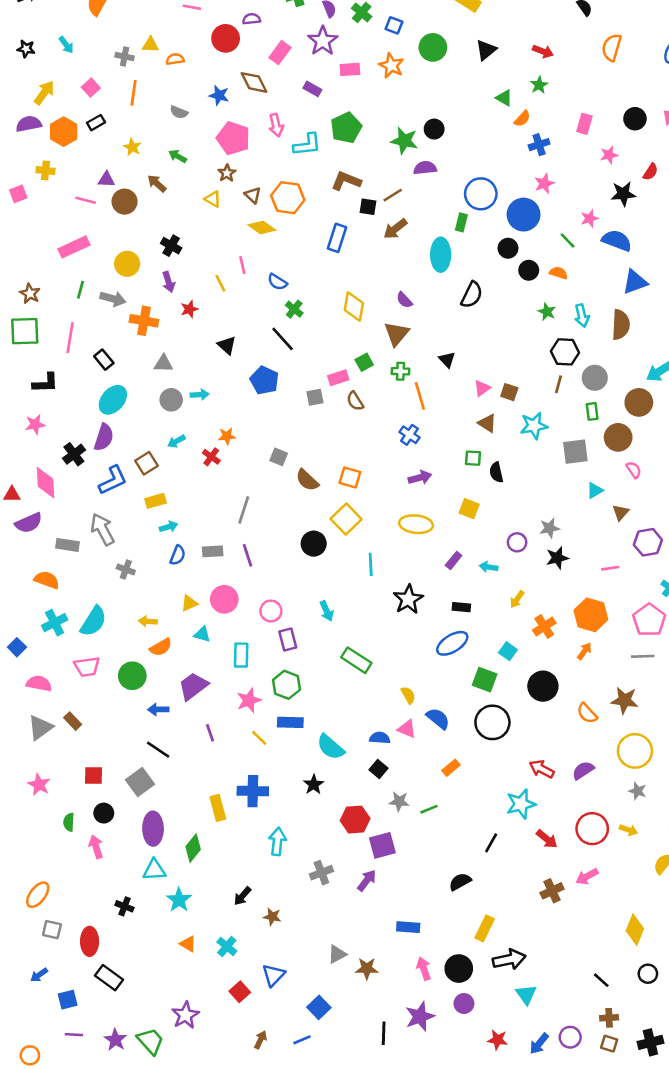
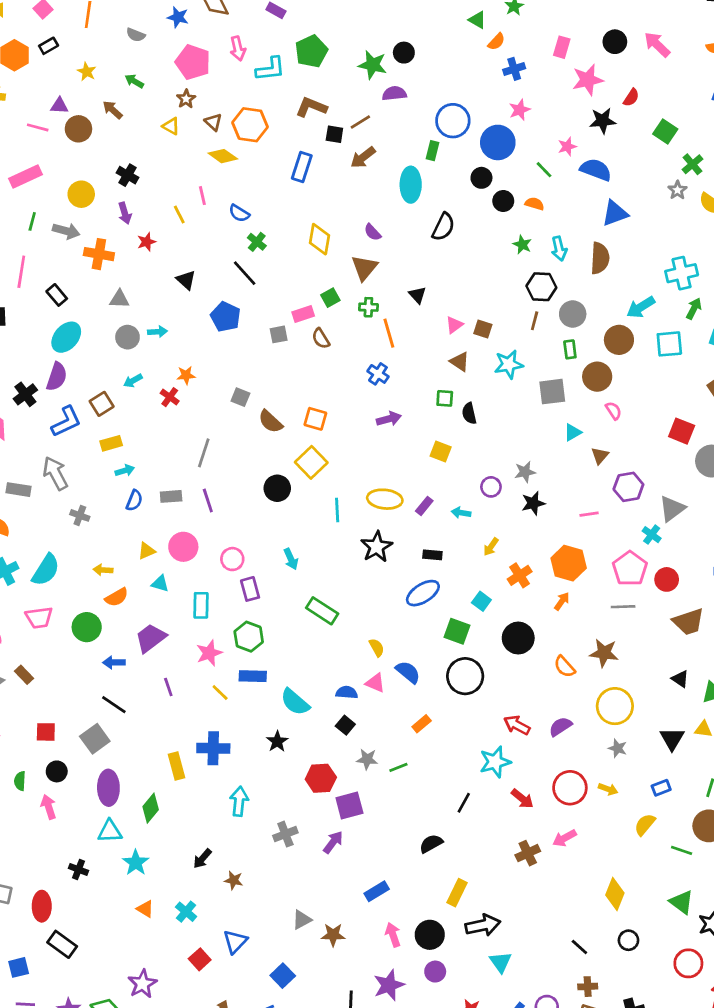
pink star: (609, 155) -> (588, 80), size x1.6
yellow ellipse: (416, 524) -> (385, 499), moved
blue rectangle: (408, 927) -> (377, 891), turned -35

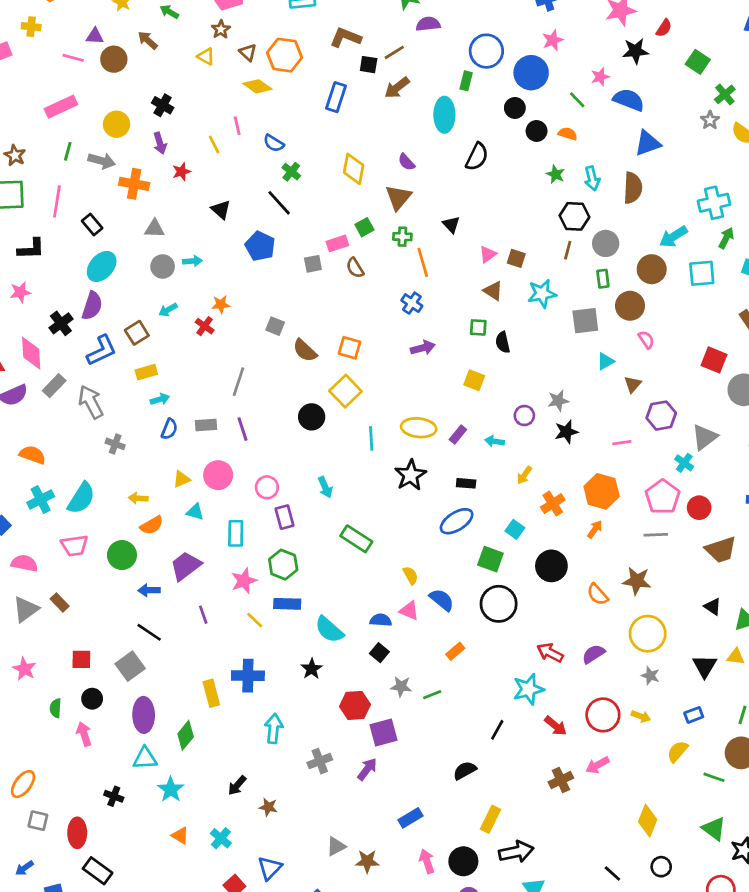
gray rectangle: (19, 490) -> (54, 386), moved, turned -55

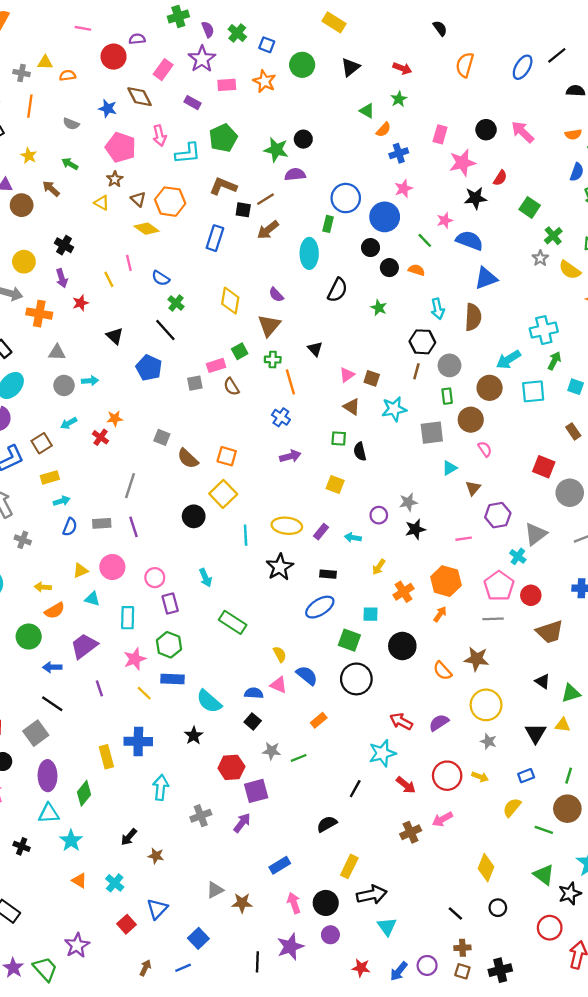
green star: (556, 174) -> (379, 308), moved
cyan square: (515, 529) -> (371, 614), turned -35

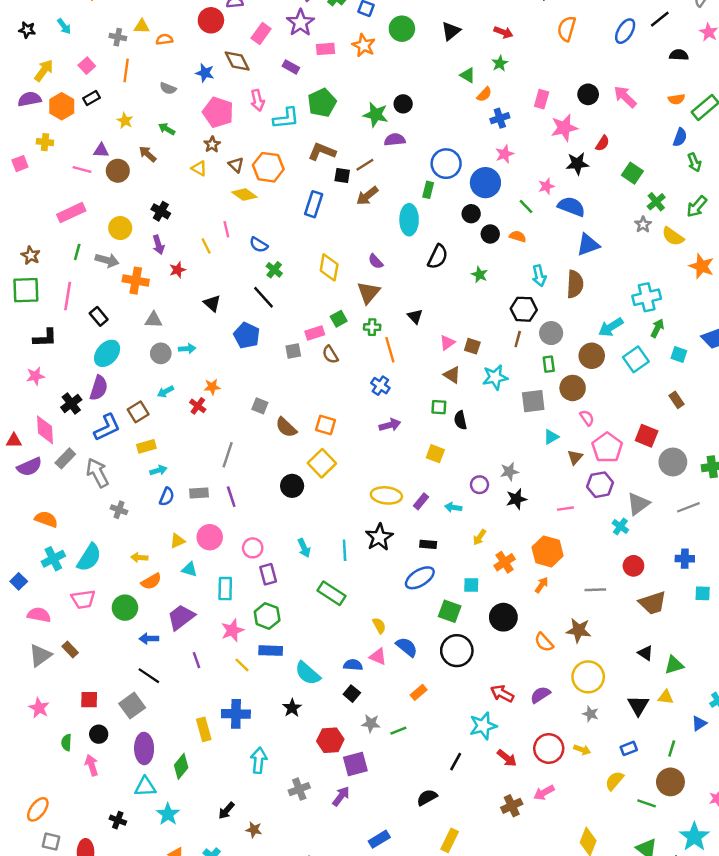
cyan square: (533, 391) -> (636, 359), turned -30
cyan line: (246, 535) -> (345, 550), moved
pink pentagon: (499, 586) -> (607, 448), moved

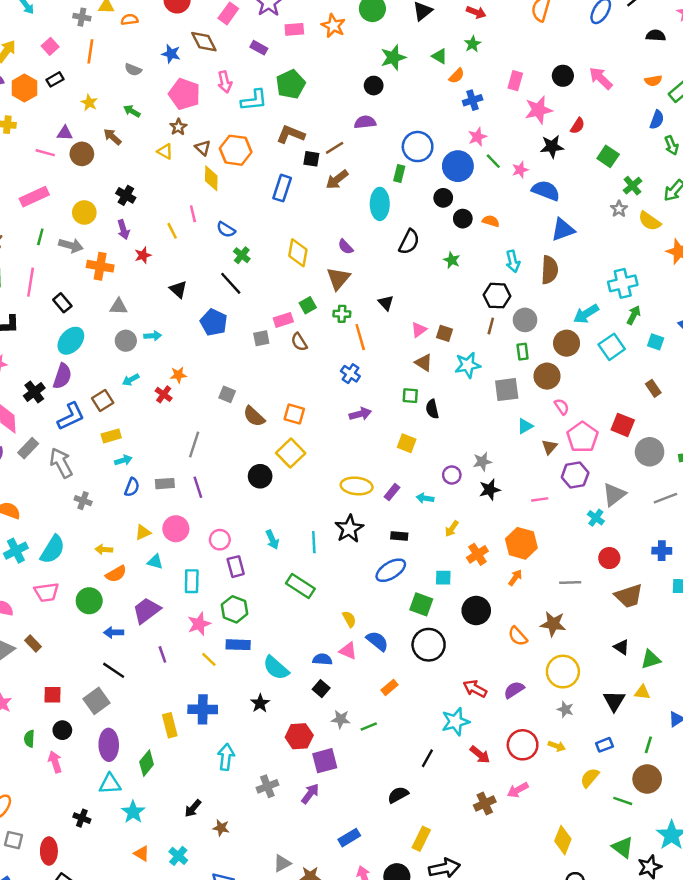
green star: (376, 115) -> (393, 57), moved, turned -30
yellow diamond: (244, 195) -> (211, 178), turned 55
green line: (526, 207) -> (493, 161), moved

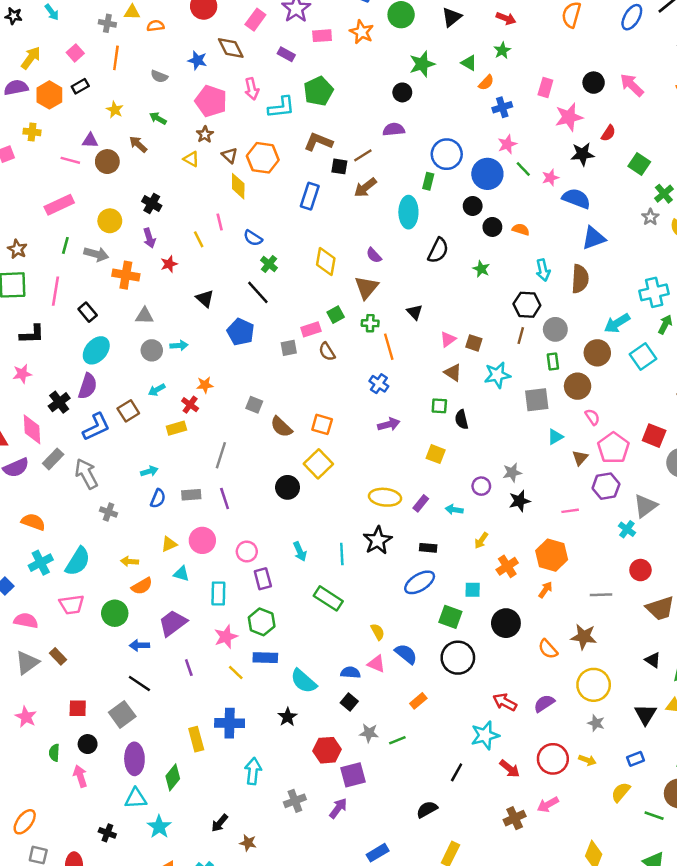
yellow rectangle: (111, 436) -> (176, 428), moved

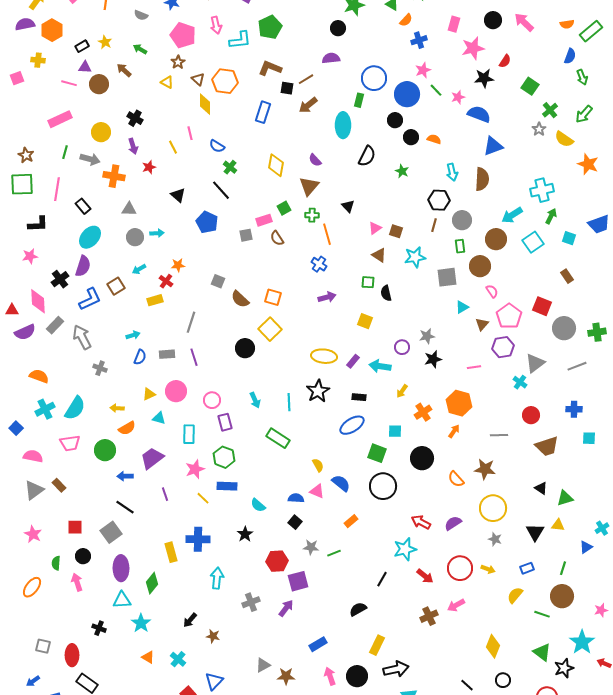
black rectangle: (80, 86) -> (82, 46), moved
cyan arrow: (454, 510) -> (380, 366), size x1.5
cyan semicircle: (304, 681) -> (258, 505), size x0.7
orange ellipse: (25, 822) -> (32, 587), moved

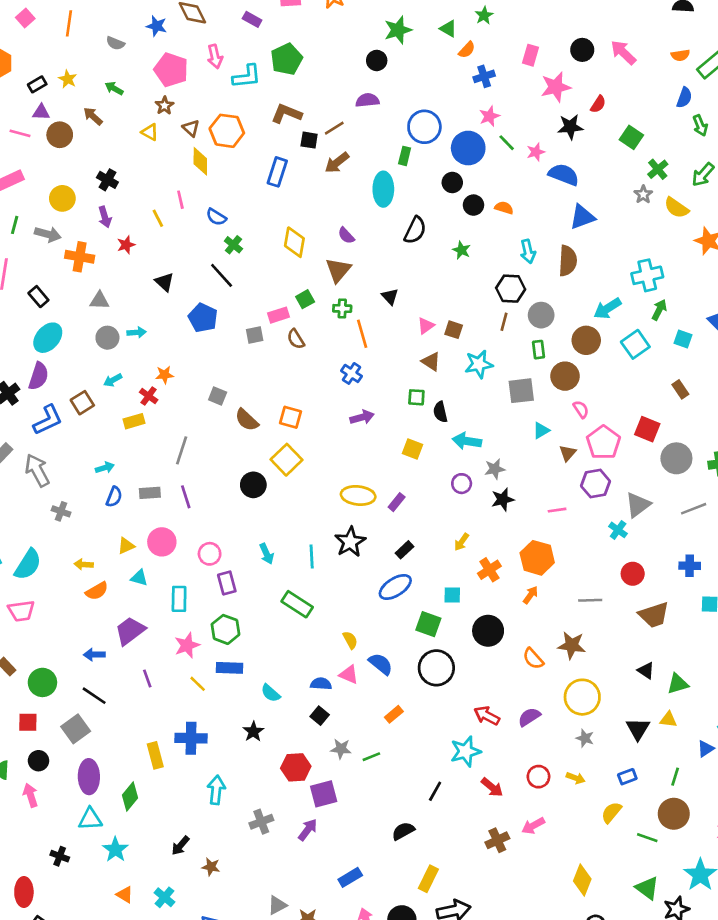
cyan arrow: (380, 366) -> (467, 441), moved
black rectangle: (359, 397) -> (405, 550), turned -48
green circle: (105, 450) -> (42, 682), moved
red circle: (460, 568) -> (538, 777), size x0.7

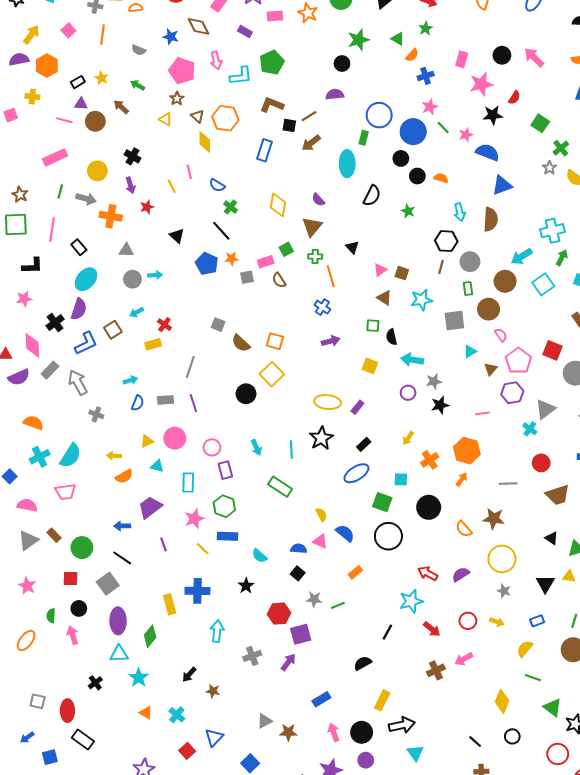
orange star: (164, 375) -> (232, 259), moved
green line: (647, 838) -> (533, 678), moved
black cross: (60, 856) -> (95, 683), turned 32

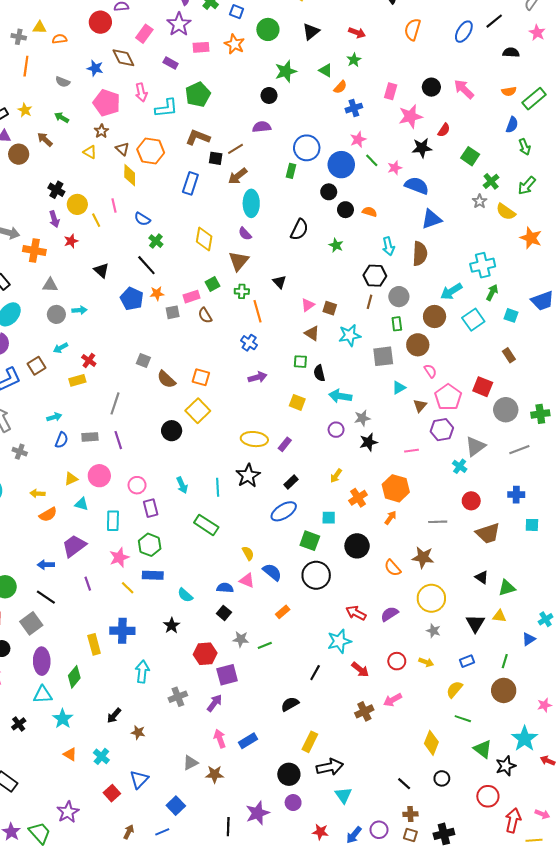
cyan ellipse: (347, 164) -> (251, 203), moved
yellow circle: (97, 171) -> (77, 204), moved
pink arrow: (334, 732) -> (220, 739), moved

